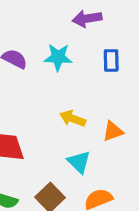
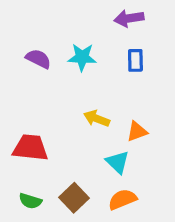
purple arrow: (87, 19) -> (129, 18), moved
cyan triangle: (79, 162) -> (118, 162), moved

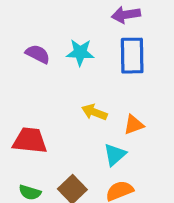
blue rectangle: (135, 60) -> (132, 56), size x1.6
cyan triangle: (118, 162) -> (115, 155), turned 35

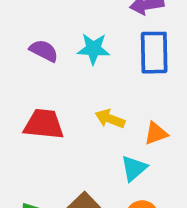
red trapezoid: (30, 140) -> (44, 124), moved

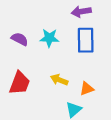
red trapezoid: (44, 124) -> (20, 83), turned 105

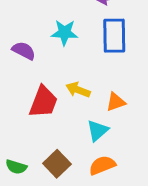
purple semicircle: (20, 39) -> (24, 51), moved
red trapezoid: (20, 83) -> (43, 102), moved

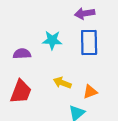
purple semicircle: (24, 51) -> (22, 54), turned -30
red trapezoid: (43, 102) -> (21, 92), moved

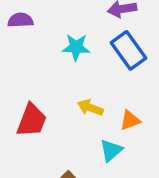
blue rectangle: (89, 42) -> (128, 50), turned -35
purple semicircle: (22, 54) -> (20, 20), moved

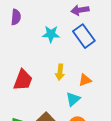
purple semicircle: (20, 20) -> (16, 17), turned 98
yellow arrow: (90, 108) -> (60, 72), turned -105

